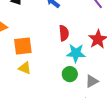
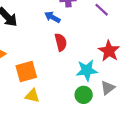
red semicircle: (64, 33) -> (61, 42), moved
gray triangle: (92, 81) -> (108, 88), moved

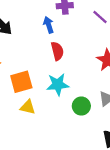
blue arrow: (52, 17) -> (49, 25), turned 42
cyan star: (87, 70) -> (58, 85), moved

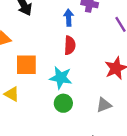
green circle: (81, 106) -> (63, 103), moved
yellow triangle: (28, 107) -> (12, 94), moved

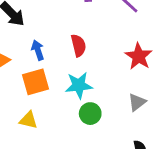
blue arrow: (69, 18) -> (38, 50), moved

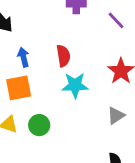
cyan star: (79, 85) -> (75, 85), moved
green circle: (90, 114) -> (39, 125), moved

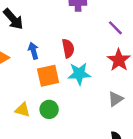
purple line: (116, 20) -> (115, 28), moved
orange square: (19, 88) -> (48, 76), moved

